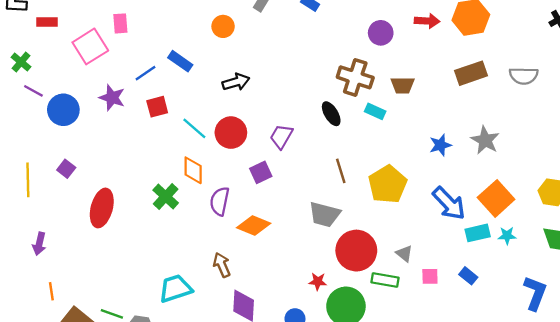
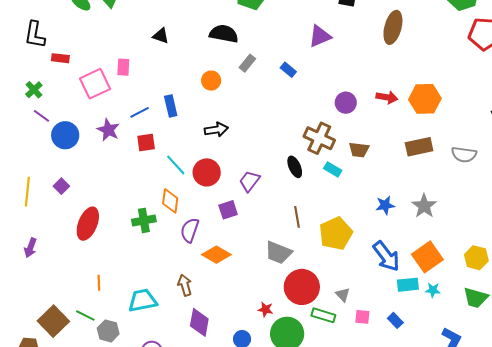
blue rectangle: (180, 61) -> (171, 106), turned 35
green cross: (166, 197) -> (144, 220), turned 30
orange line: (51, 291) -> (99, 283), moved

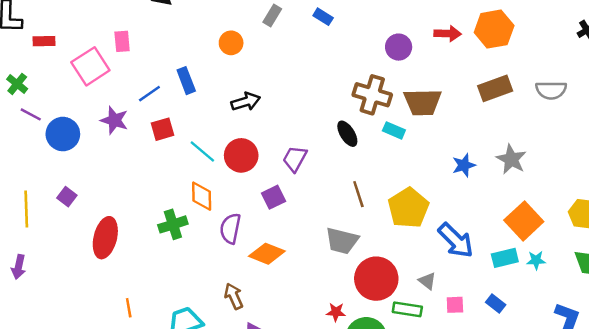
brown trapezoid: (359, 150) -> (423, 102), size x1.5
purple arrow: (30, 248) -> (19, 267), moved
blue arrow: (386, 256) -> (456, 240), moved

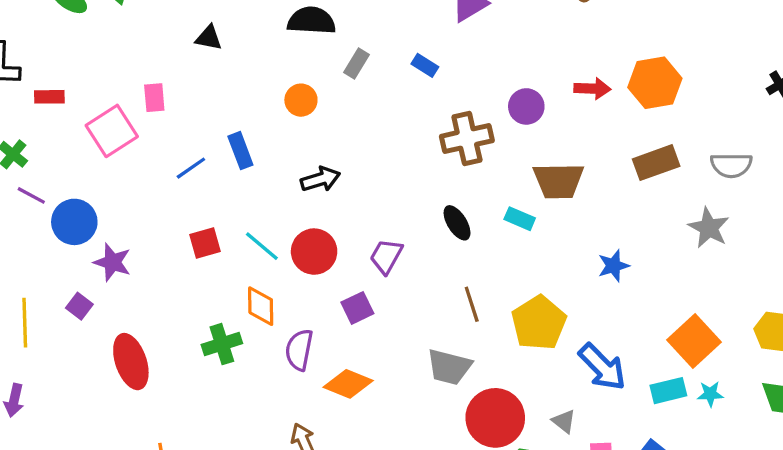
brown cross: (372, 95) -> (467, 138), moved, turned -30
purple star: (114, 120) -> (112, 262), moved
red square: (162, 129) -> (205, 243), moved
gray star: (511, 159) -> (709, 228), moved
red ellipse: (105, 238) -> (131, 362), turned -33

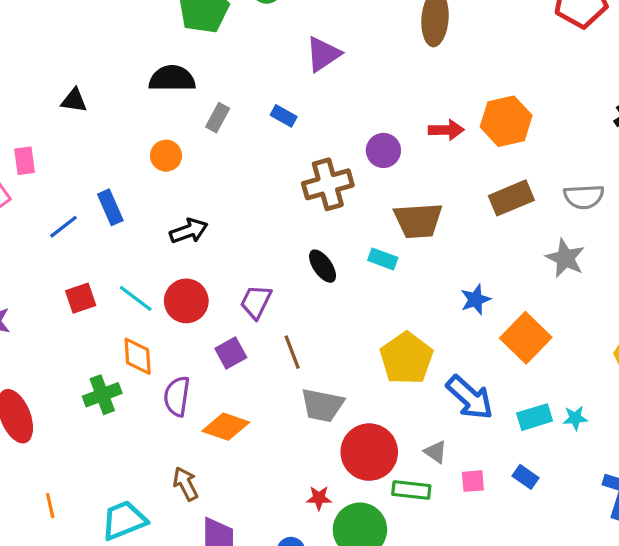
brown line: (472, 304) -> (292, 352), moved
orange square: (694, 341) -> (526, 338), moved

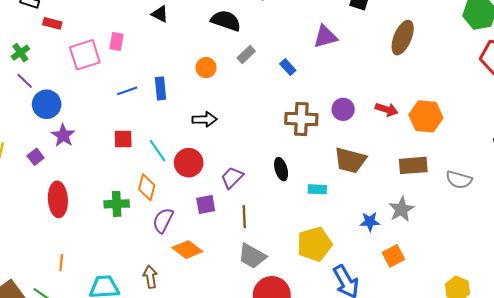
gray star: (565, 258) -> (401, 209), moved
cyan rectangle: (383, 259) -> (317, 189), moved, turned -36
orange square: (526, 338) -> (393, 256), size x0.7

